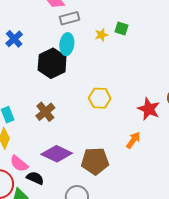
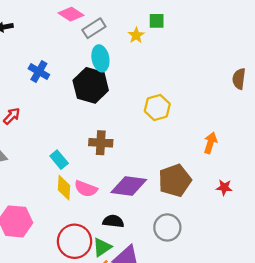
red star: (149, 109) -> (224, 187), moved, size x0.6
brown cross: (45, 112) -> (101, 143), turned -30
pink semicircle: (19, 164) -> (86, 189), moved

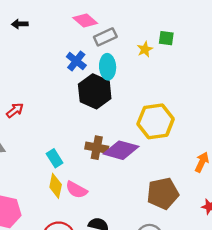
blue cross: (39, 72) -> (76, 61), moved
yellow hexagon: (157, 108) -> (156, 121), size x1.4
purple diamond: (129, 186) -> (121, 150), moved

